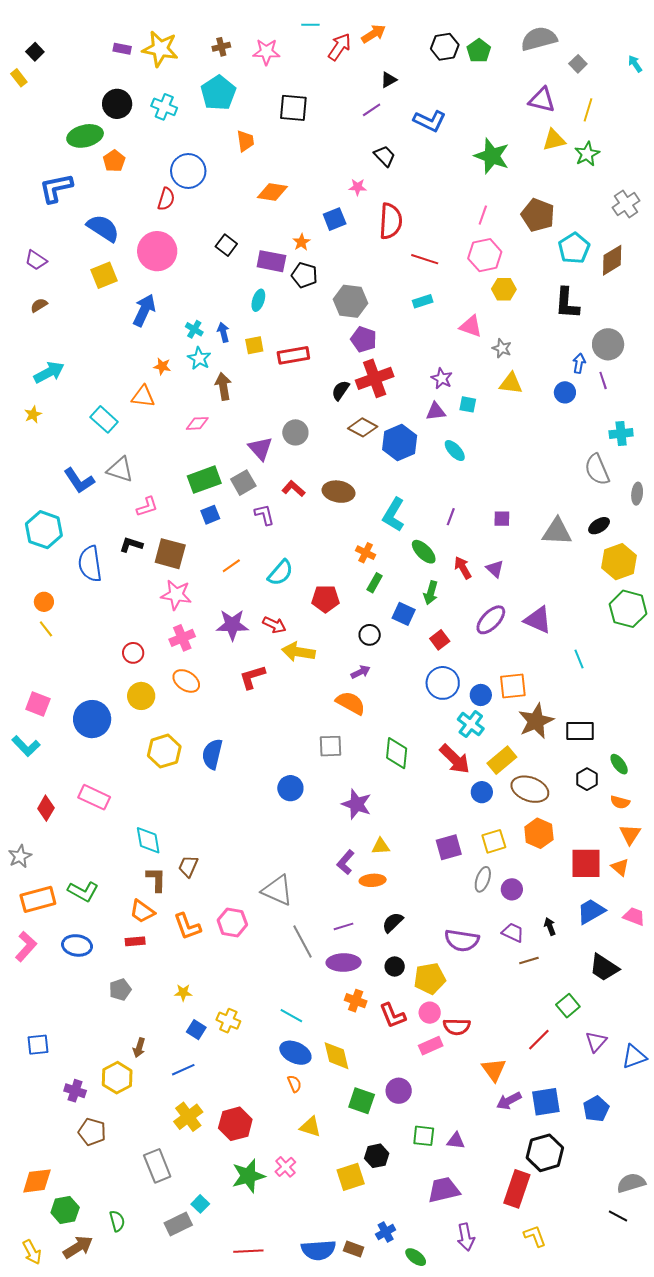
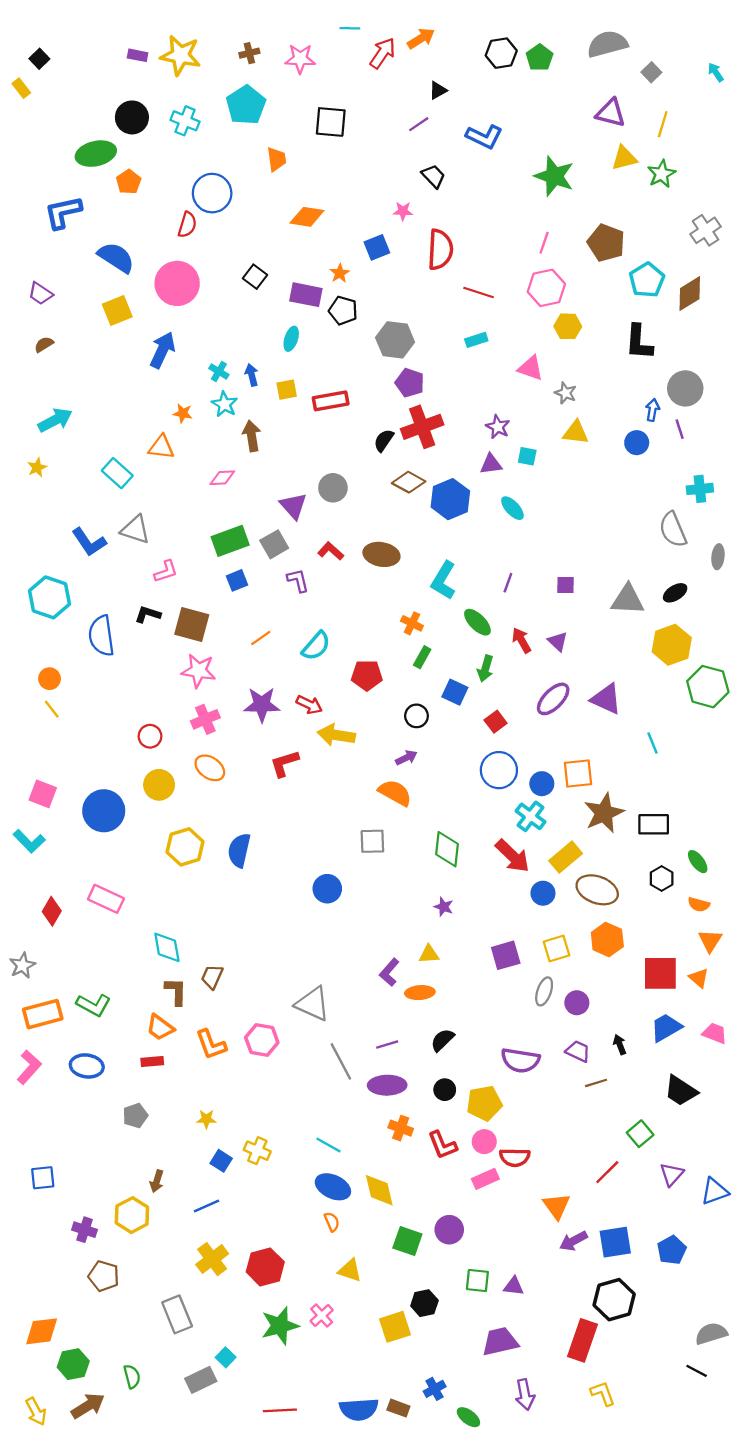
yellow hexagon: (619, 562) -> (672, 645), moved
purple star: (357, 804) -> (444, 907), moved, size x0.6

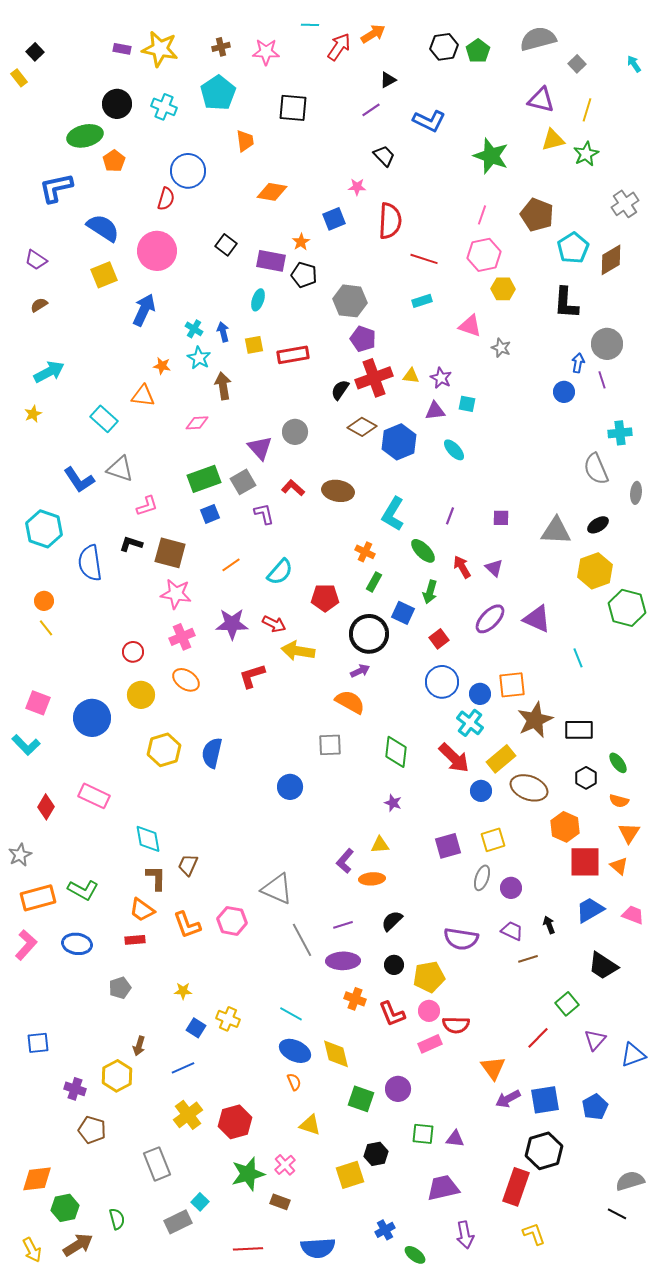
yellow triangle: (576, 432) -> (411, 376), moved, size x0.7
black circle: (416, 716) -> (369, 634), size x1.8
orange hexagon: (607, 939) -> (565, 827), moved
brown rectangle: (398, 1408) -> (280, 1202), moved

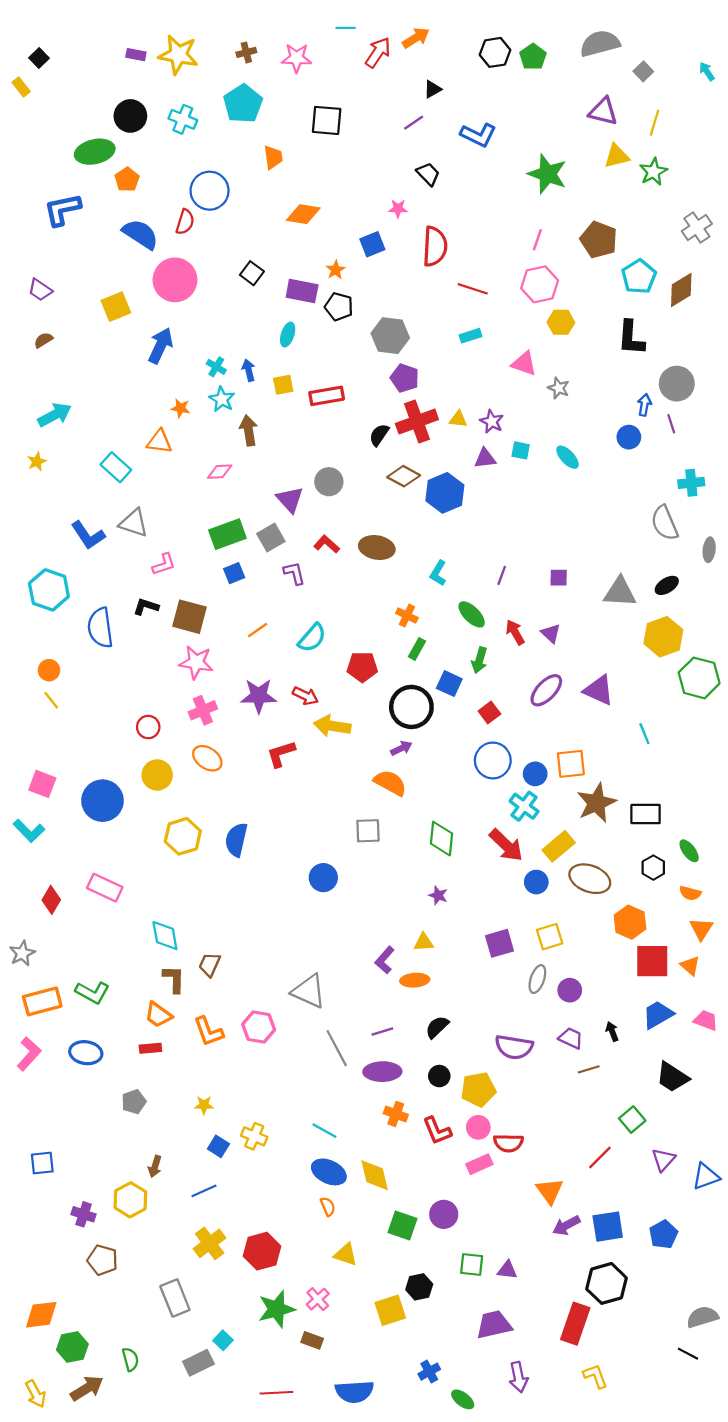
blue semicircle: (103, 228) -> (140, 234), moved
cyan ellipse: (454, 450) -> (568, 457), moved
cyan L-shape: (393, 514) -> (438, 573), size x0.7

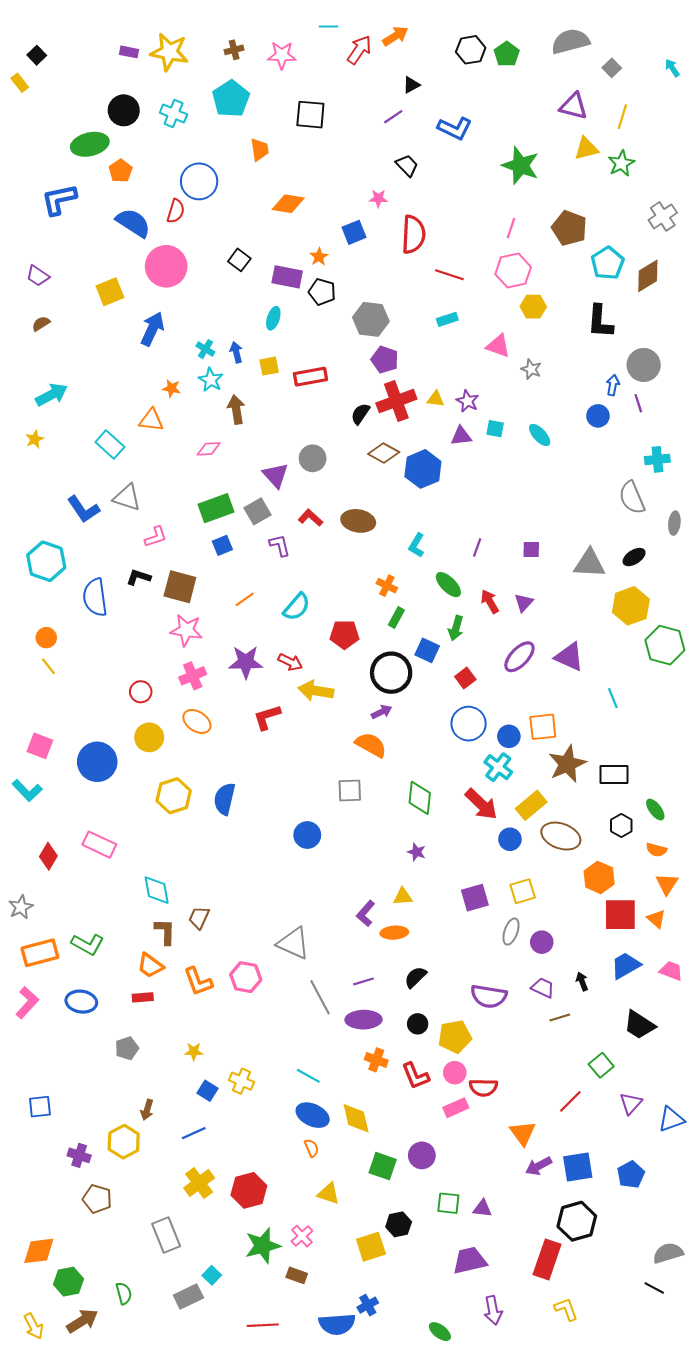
purple triangle: (551, 633) -> (524, 603), turned 30
blue cross: (429, 1372) -> (368, 1305), moved

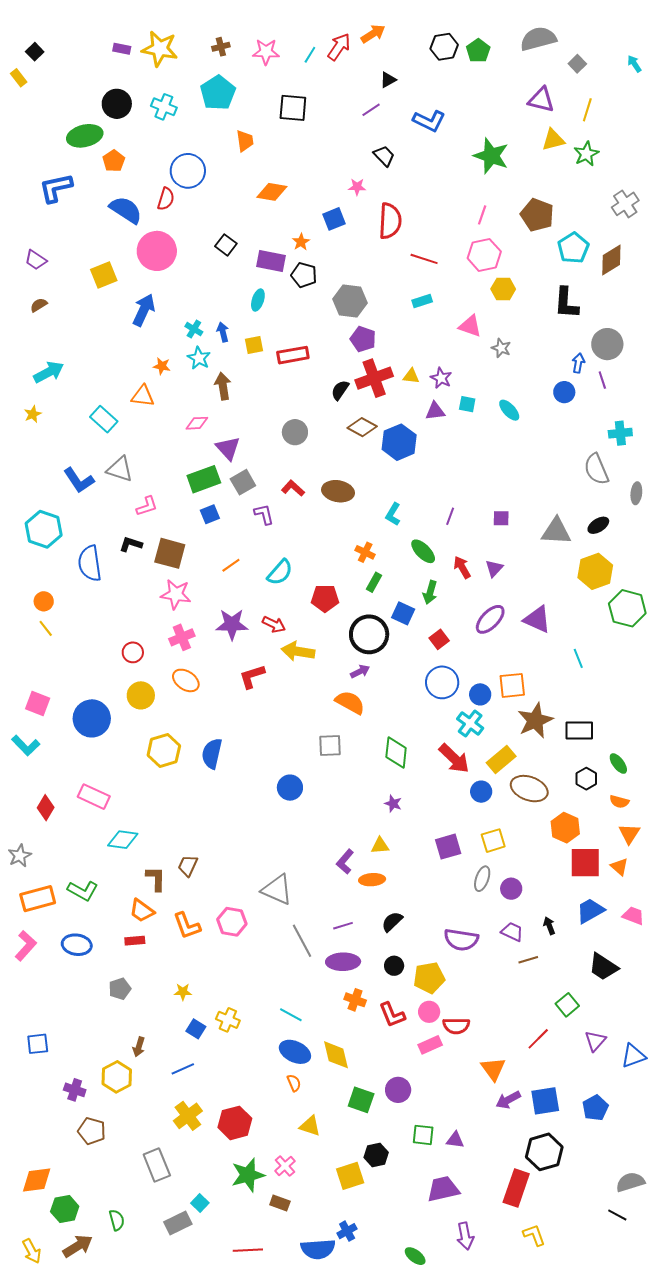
cyan line: (328, 27) -> (310, 55), moved, turned -60
purple triangle: (275, 475) -> (228, 448), moved
cyan diamond: (157, 890) -> (123, 840), moved, turned -72

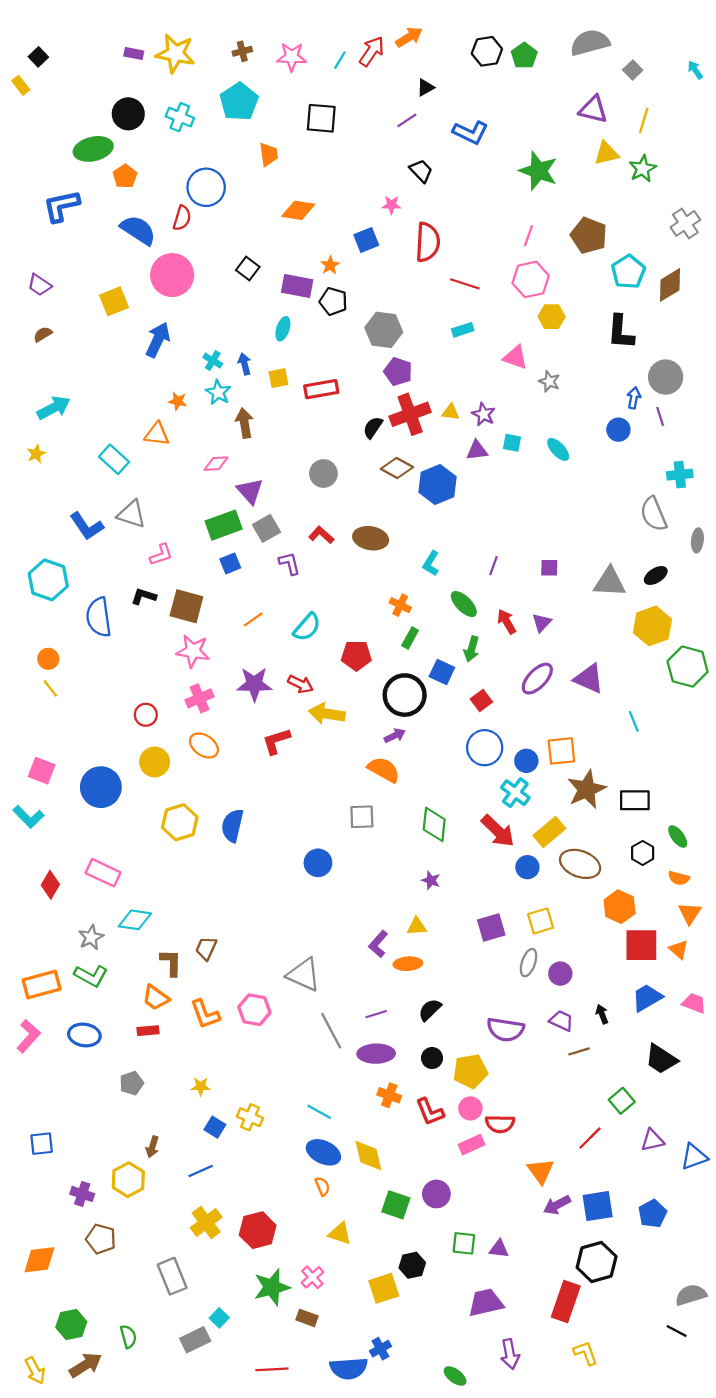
gray star: (20, 856) -> (91, 937), moved
purple triangle: (595, 1041) -> (652, 1140), turned 35
orange diamond: (37, 1180) -> (39, 1260), moved

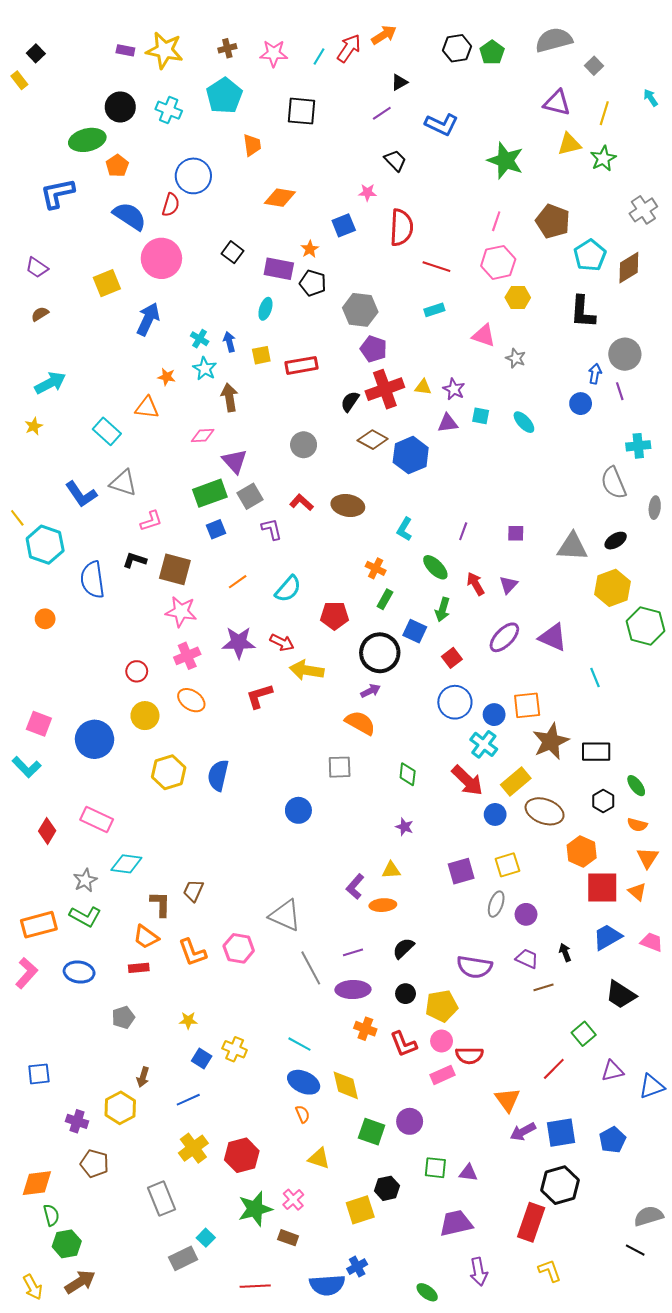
cyan arrow: (695, 70) -> (651, 98), moved
yellow line: (50, 688) -> (17, 518), moved
green diamond: (434, 824) -> (408, 774), size x0.7
green semicircle: (128, 1337) -> (51, 1215), moved

